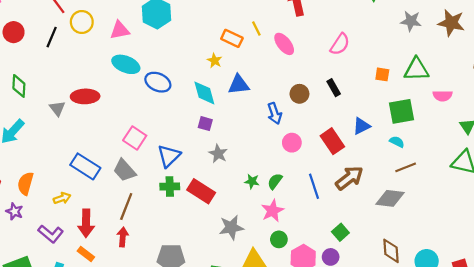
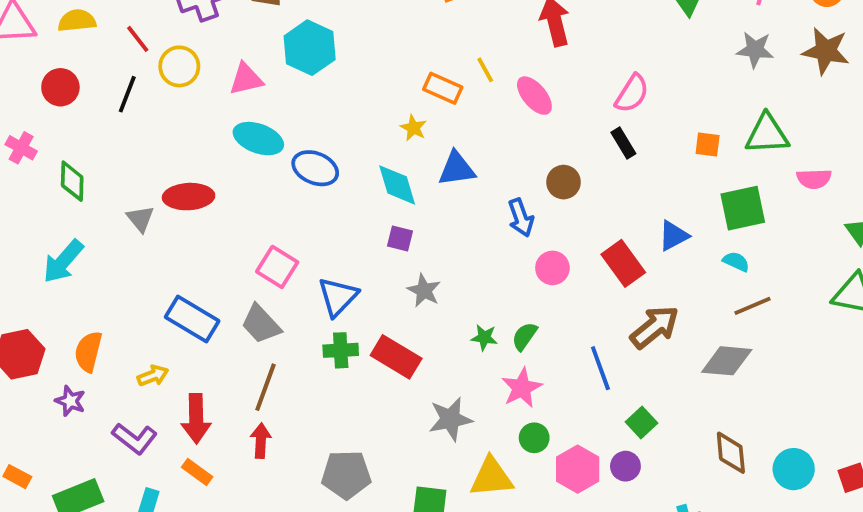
black rectangle: (334, 88) -> (623, 143), moved
blue line: (314, 186) -> (600, 368), moved

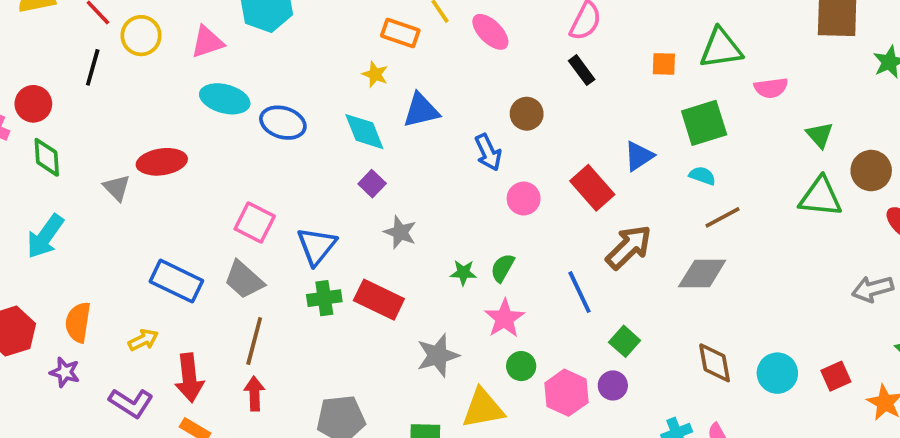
red circle: (60, 87) -> (33, 104), moved
purple square: (400, 239) -> (372, 184), turned 35

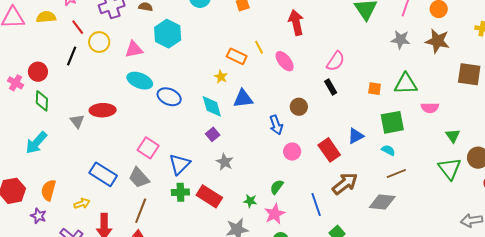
green triangle: (821, 197) -> (450, 169), turned 40
green star: (463, 273) -> (250, 201), moved

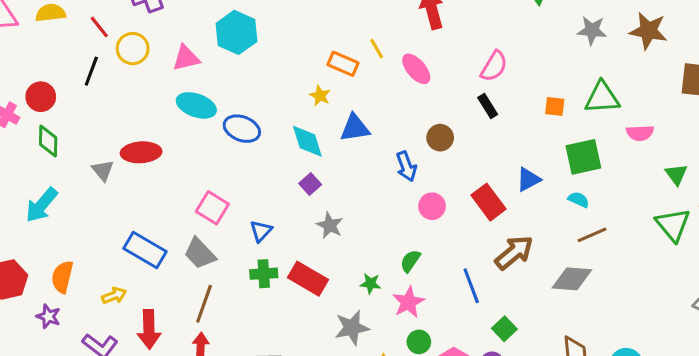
blue triangle: (180, 164) -> (261, 231), size x0.7

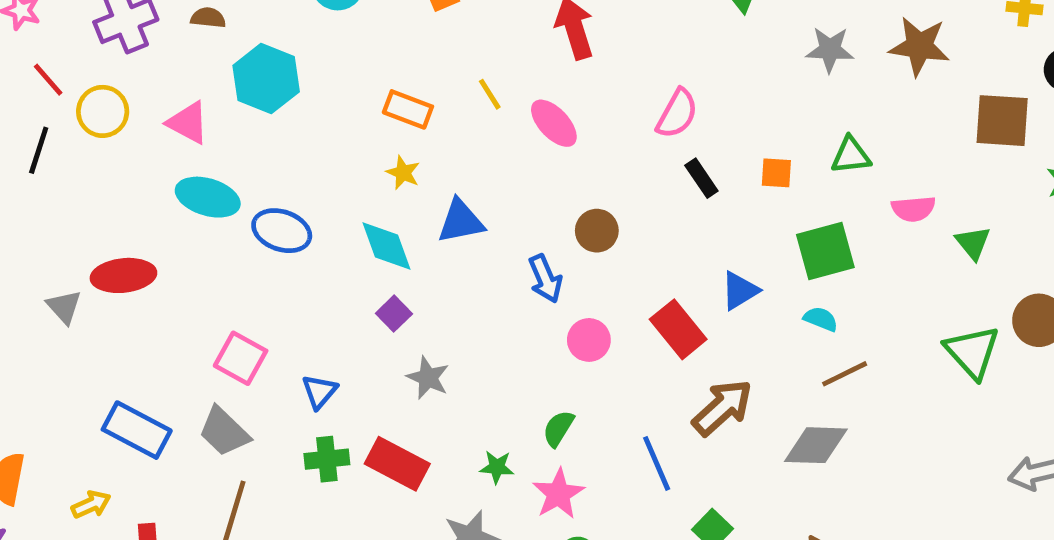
pink triangle: (186, 58) -> (188, 123), turned 44
orange rectangle: (343, 64) -> (408, 109), moved
green triangle: (602, 98) -> (851, 155), size x0.7
black rectangle: (488, 106) -> (701, 178), moved
green triangle: (676, 174) -> (973, 243), moved

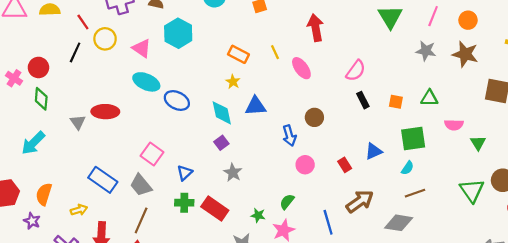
cyan semicircle: (821, 319) -> (407, 168), turned 96
red rectangle: (678, 329) -> (345, 165), size x0.6

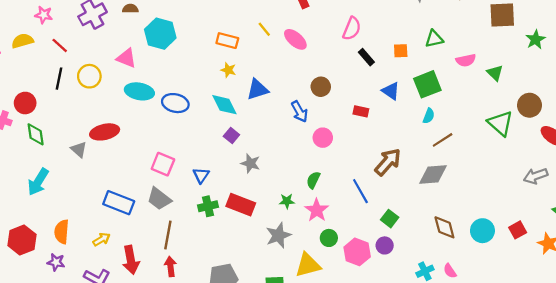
yellow circle: (105, 39) -> (89, 76), moved
blue triangle: (374, 151) -> (391, 91), moved, turned -48
red rectangle: (345, 165) -> (361, 111), moved, turned -32

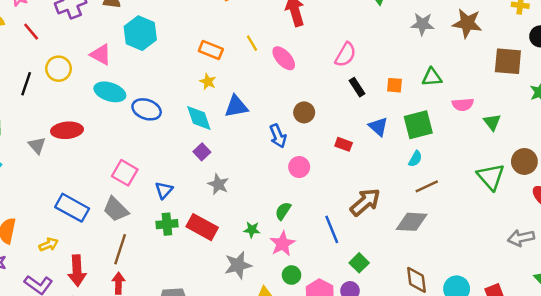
black line: (59, 79) -> (26, 84), moved

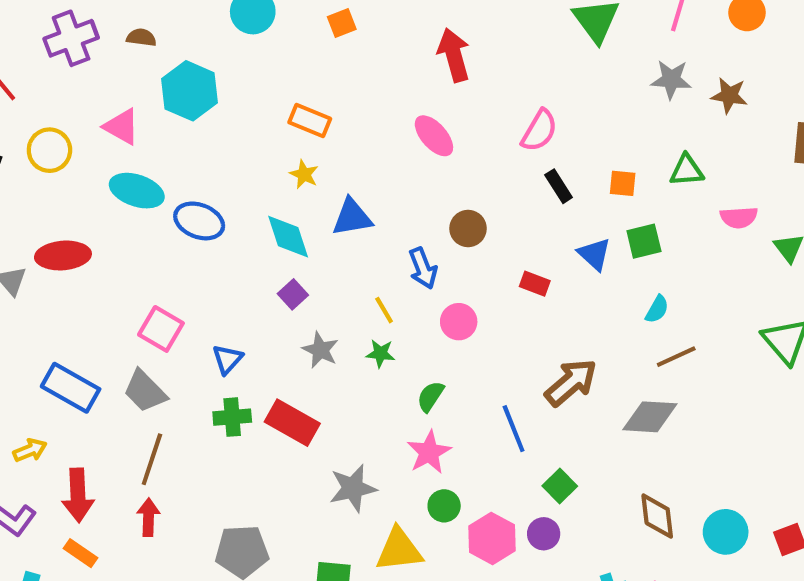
brown star: (467, 23) -> (729, 95), moved, size x0.7
yellow line: (252, 43) -> (384, 310), moved
green square: (418, 125) -> (644, 241), moved, size x0.7
green star: (252, 230) -> (380, 353), moved

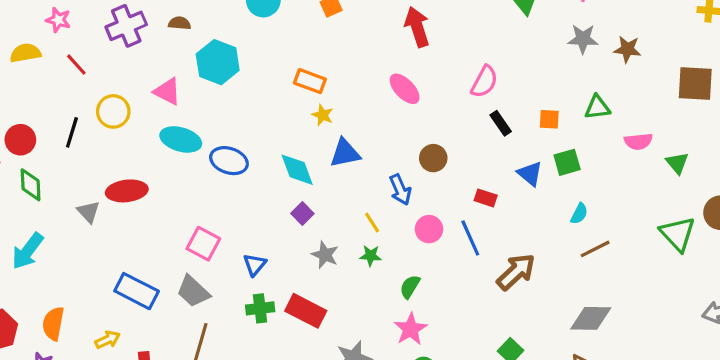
yellow star: (304, 174) -> (323, 115), moved
gray diamond: (650, 417) -> (591, 318), moved
blue line: (514, 429) -> (470, 238), moved

